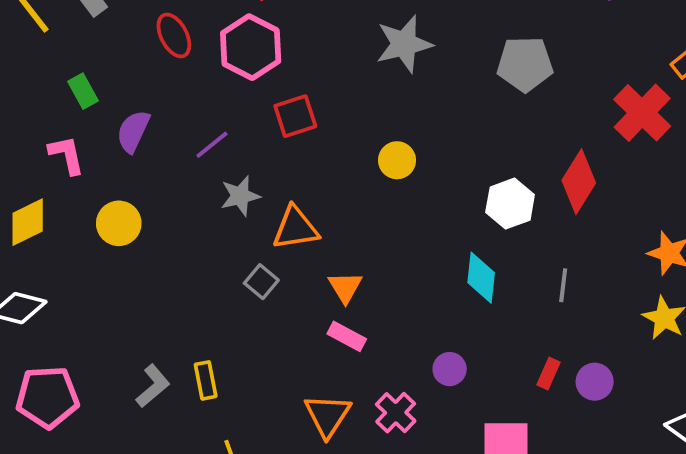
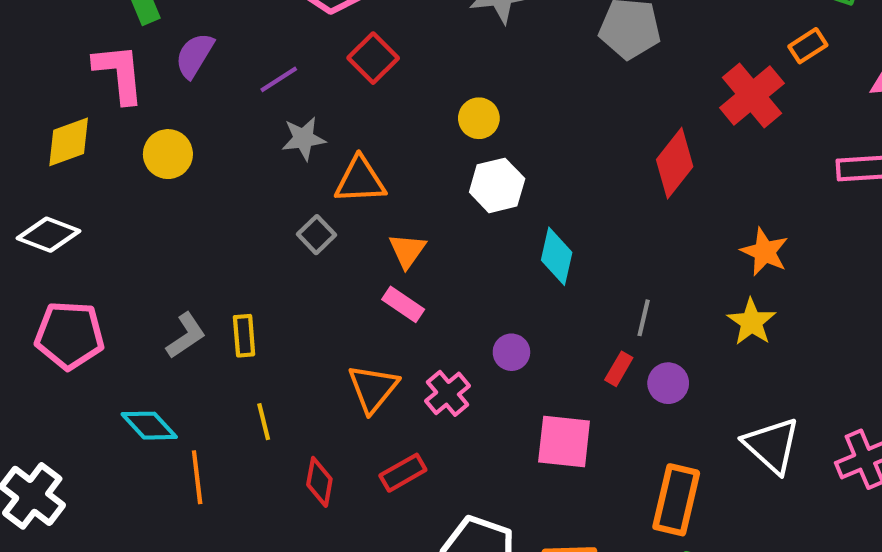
red square: (295, 116) -> (373, 58), turned -33
pink L-shape: (67, 155) -> (119, 73), size x1.4
white hexagon: (510, 204) -> (497, 185), moved
gray line: (563, 285) -> (644, 318), moved

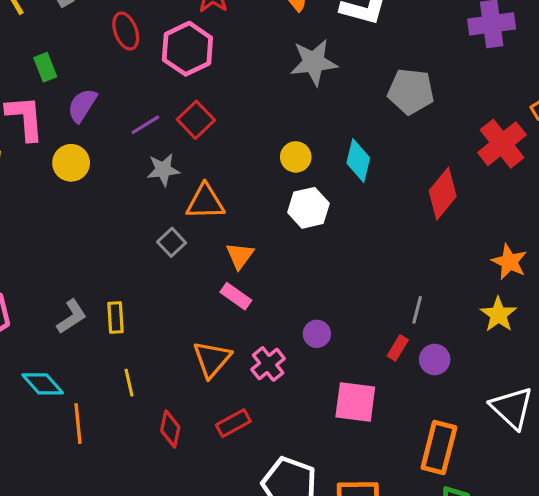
red square: (373, 58) -> (196, 120), moved
yellow circle: (168, 154) -> (71, 163), moved
cyan diamond: (557, 256) -> (358, 161), moved

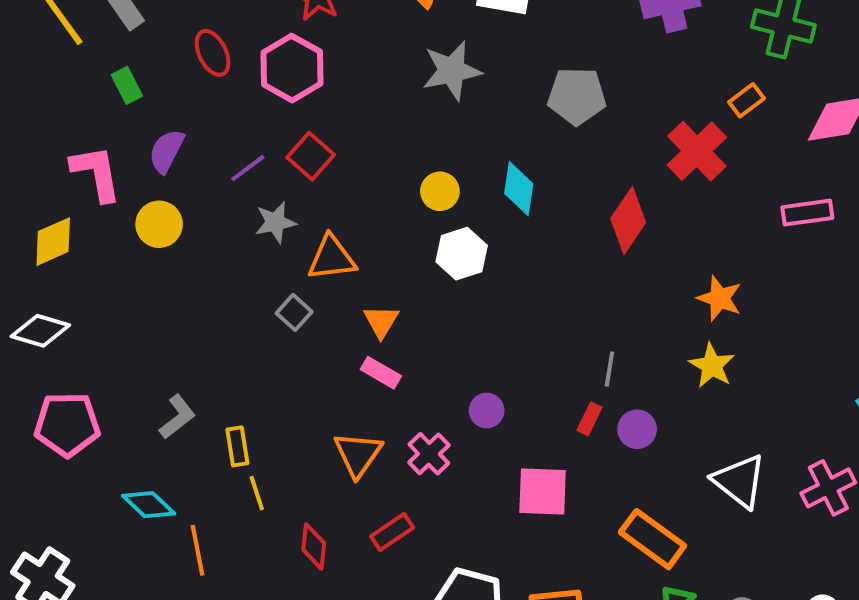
green rectangle: (45, 67) -> (127, 85), moved
yellow rectangle: (115, 318) -> (237, 446), moved
orange rectangle: (439, 448) -> (653, 539), turned -63

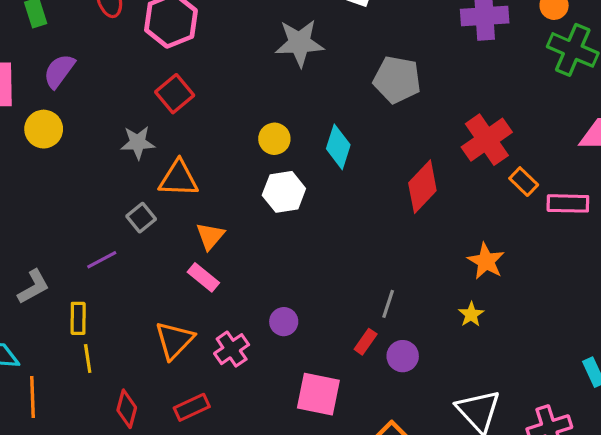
orange rectangle: (746, 100) -> (524, 182), moved, turned 72
purple line: (248, 168) -> (102, 260), moved
yellow star: (712, 366) -> (471, 314), size x0.7

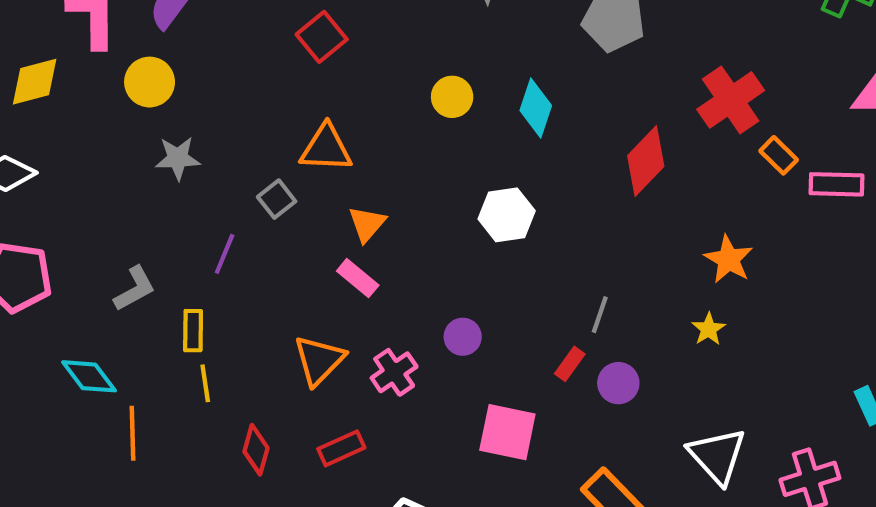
gray star: (138, 143) -> (178, 158), moved
white hexagon: (284, 192) -> (507, 215), moved
purple line: (102, 260) -> (225, 254), turned -40

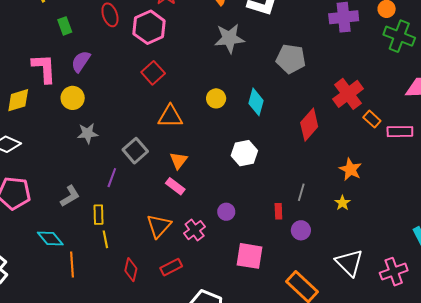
orange triangle: (326, 148) -> (170, 116), moved
gray square: (277, 199) -> (135, 151), size x1.4
gray line: (600, 315) -> (301, 192), moved
red rectangle: (570, 364) -> (278, 211), moved, turned -35

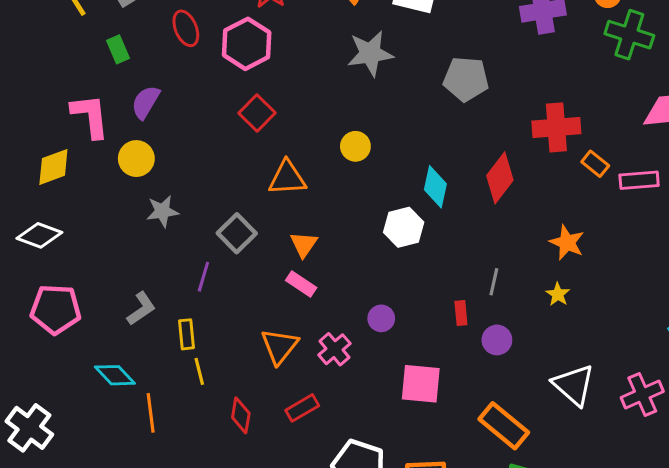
red cross: (348, 94) -> (556, 127), turned 36
cyan diamond: (256, 102) -> (435, 187), moved

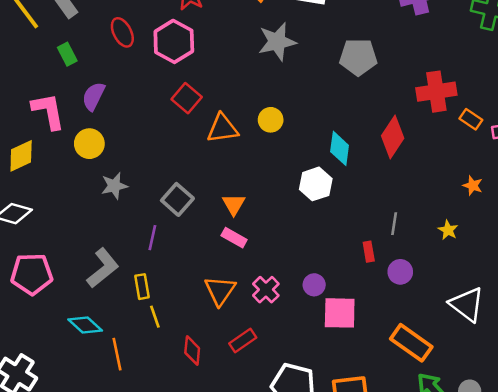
orange triangle: (287, 178) -> (223, 128), moved
orange star: (567, 242) -> (473, 186), moved, size x0.7
gray L-shape: (141, 309) -> (103, 268), size x1.4
purple circle: (381, 318) -> (314, 285), moved

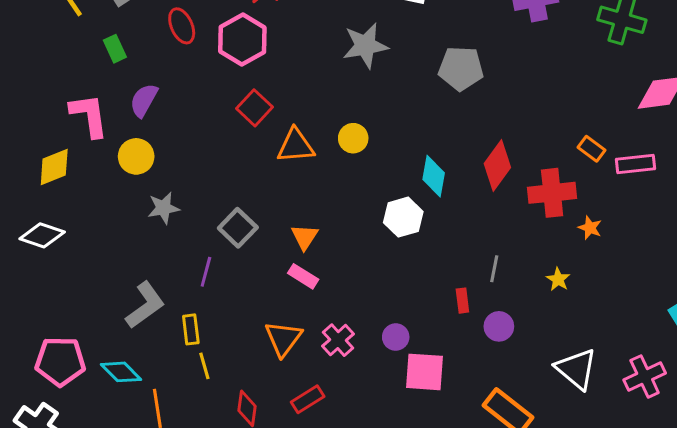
red cross: (436, 92) -> (552, 193), moved
pink pentagon: (32, 274) -> (60, 361), moved

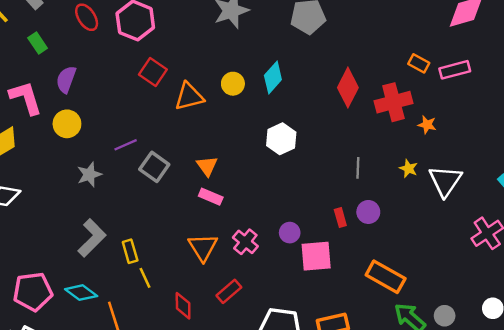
cyan diamond: (434, 176) -> (273, 77), moved, turned 40
gray star: (163, 208) -> (89, 175), moved
purple line: (206, 272) -> (126, 145), moved, turned 60
red rectangle: (462, 301) -> (340, 218), moved
white triangle: (576, 369) -> (445, 181), moved, turned 33

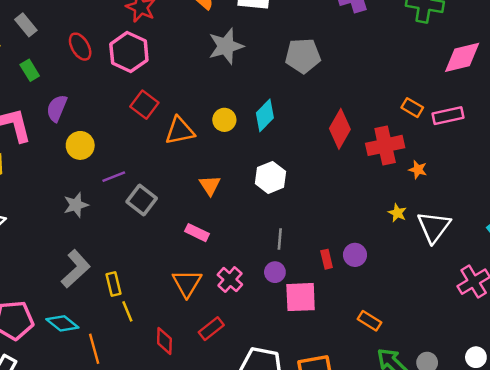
yellow circle: (67, 124) -> (80, 145), moved
orange triangle: (207, 166) -> (210, 185), moved
gray line: (358, 168) -> (280, 239), moved
orange rectangle: (386, 277) -> (369, 321), size x0.6

